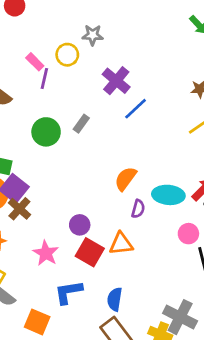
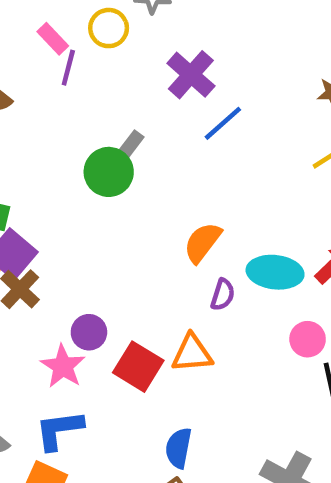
green circle: (46, 132) -> (109, 172), moved
purple circle: (80, 225) -> (89, 332), moved
blue L-shape: (68, 292) -> (59, 430), moved

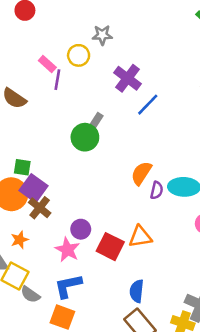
purple semicircle: (223, 295) -> (157, 190), moved

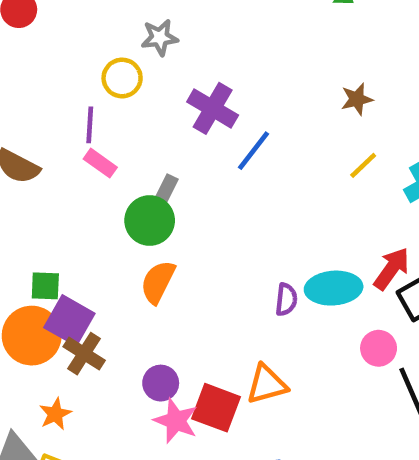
pink rectangle: (47, 64) -> (100, 163), moved
orange semicircle: (141, 173) -> (158, 282), moved
pink star: (67, 250) -> (176, 421), moved

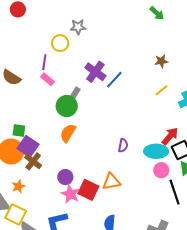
purple cross: (213, 108) -> (95, 72), moved
cyan ellipse: (334, 288) -> (156, 151), moved

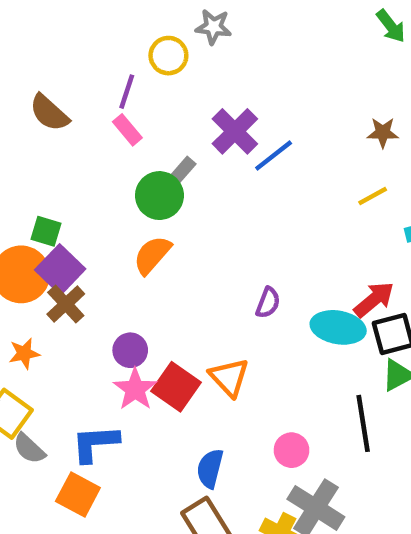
pink circle: (161, 170) -> (292, 450), moved
orange triangle: (111, 182) -> (229, 377), turned 48

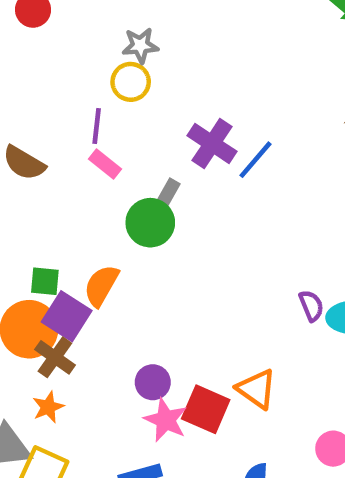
gray star: (213, 27) -> (140, 45), moved
orange semicircle: (152, 255) -> (101, 286), moved
purple semicircle: (268, 303) -> (311, 306), moved, turned -32
brown cross: (66, 304) -> (55, 357), moved

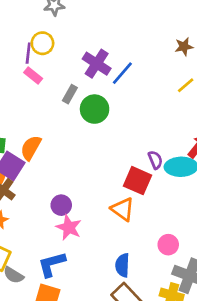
yellow circle: (131, 82) -> (42, 43), moved
green circle: (150, 223) -> (95, 109), moved
red square: (206, 409) -> (138, 181), moved

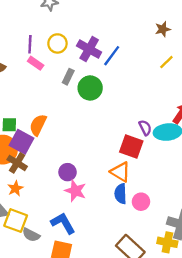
yellow circle: (42, 43) -> (57, 43), moved
pink circle: (168, 245) -> (141, 202), moved
blue L-shape: (52, 264) -> (63, 223), turned 80
blue semicircle: (122, 265) -> (121, 194), moved

